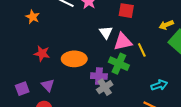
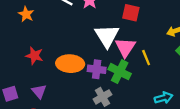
white triangle: (106, 32) -> (107, 36), size x1.6
pink triangle: (123, 42) -> (125, 47), turned -48
purple cross: (99, 76) -> (97, 69), moved

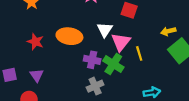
white triangle: (107, 36) -> (105, 30), size x0.7
orange ellipse: (70, 64) -> (69, 36), moved

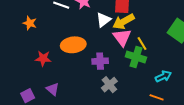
white triangle: (105, 30) -> (103, 20), moved, turned 35
yellow arrow: (168, 31) -> (124, 22), moved, size x1.5
green cross: (113, 64) -> (136, 57), moved

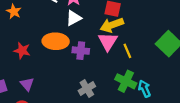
white triangle: (103, 20) -> (74, 18), moved
green cross: (136, 57) -> (126, 81), moved
purple cross: (100, 61) -> (81, 51), moved
cyan arrow: (163, 76) -> (144, 89), turned -98

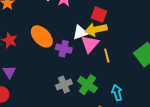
white triangle: (74, 18) -> (80, 32), moved
orange ellipse: (56, 41) -> (42, 36), turned 35
green cross: (126, 81) -> (87, 85), moved

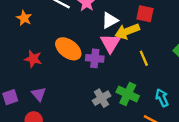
red square: (99, 15) -> (145, 14), moved
white triangle: (80, 32) -> (110, 20), moved
pink triangle: (90, 44) -> (110, 43), moved

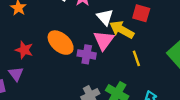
white triangle: (110, 20) -> (105, 17), turned -48
yellow arrow: (127, 31) -> (122, 30), turned 45
purple triangle: (39, 94) -> (16, 74), moved

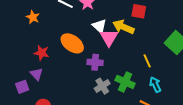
white triangle: (105, 17) -> (99, 26), moved
purple cross: (87, 54) -> (95, 62), moved
yellow line: (136, 58) -> (147, 61), moved

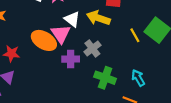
pink triangle: (109, 38) -> (61, 34), moved
yellow line: (147, 61) -> (135, 35), moved
gray cross: (102, 86) -> (92, 48), moved

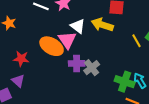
gray cross: (92, 48) -> (92, 68), moved
green cross: (105, 78) -> (125, 82), moved

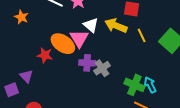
yellow line: (137, 41) -> (142, 35), moved
red star: (21, 59) -> (45, 55), moved

